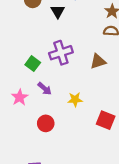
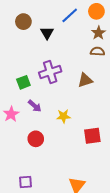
green square: (33, 64) -> (23, 82), turned 32
red square: (106, 120) -> (92, 136), turned -30

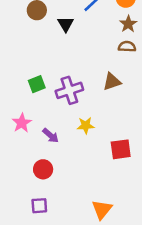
purple cross: (50, 72) -> (69, 90), moved
purple arrow: (35, 106) -> (51, 136), moved
red circle: (36, 139) -> (43, 169), moved

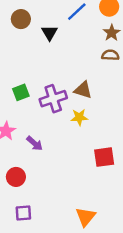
brown triangle: (112, 82) -> (83, 90), moved, turned 36
yellow star: (86, 125) -> (79, 117), moved
red circle: (43, 169) -> (16, 177), moved

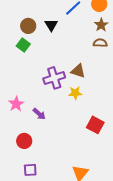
brown circle: (21, 19) -> (28, 26), moved
green square: (21, 92) -> (23, 45), moved, turned -32
red square: (104, 157) -> (95, 125), turned 36

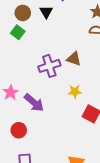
yellow star: (75, 93) -> (75, 91), moved
purple arrow: (39, 114) -> (34, 103), size x1.5

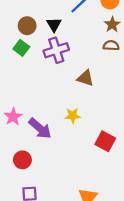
purple cross: (49, 66) -> (56, 50), moved
yellow star: (75, 91) -> (73, 116), moved

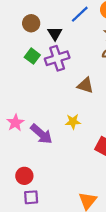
brown circle: (27, 26) -> (31, 23), moved
green square: (21, 48) -> (32, 56), moved
red circle: (22, 160) -> (24, 176), moved

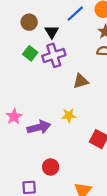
brown triangle: (85, 85) -> (81, 81), turned -35
purple arrow: (41, 134) -> (39, 127), turned -55
red circle: (24, 176) -> (51, 167), moved

